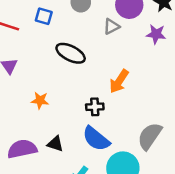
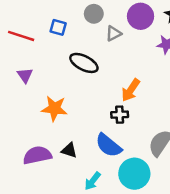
gray triangle: (111, 26) -> (113, 33), moved
orange star: (40, 100) -> (54, 108), size x1.5
black cross: (95, 107) -> (120, 115), moved

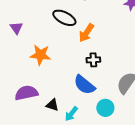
orange arrow: (131, 90) -> (86, 33), moved
black triangle: (69, 150) -> (52, 105), moved
cyan circle: (134, 174) -> (105, 108), size x0.7

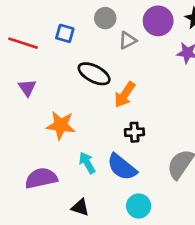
black triangle: (52, 105) -> (80, 207), moved
cyan circle: (105, 108) -> (139, 206), moved
cyan arrow: (71, 114) -> (87, 163), moved, turned 112

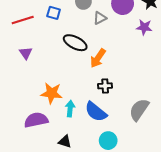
red line: (23, 43) -> (23, 20), turned -35
orange star: (61, 125) -> (51, 93), moved
cyan arrow: (87, 163) -> (70, 109), turned 35

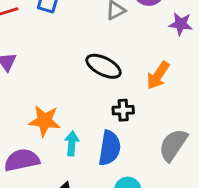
black ellipse: (75, 43) -> (104, 66), moved
orange arrow: (98, 58) -> (158, 75), moved
blue semicircle: (96, 112) -> (110, 148), turned -120

